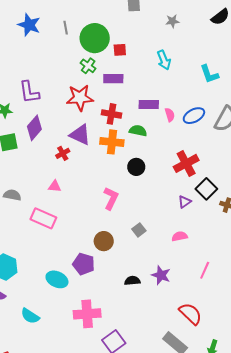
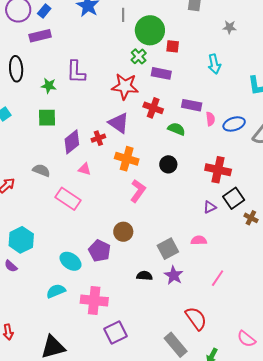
purple diamond: (34, 128) -> (72, 142), moved
orange cross: (112, 142) -> (127, 159), moved
red cross: (186, 163) -> (218, 170), turned 30
gray square: (139, 230) -> (168, 249), moved, size x1.5
cyan semicircle: (30, 316) -> (56, 291), moved, turned 114

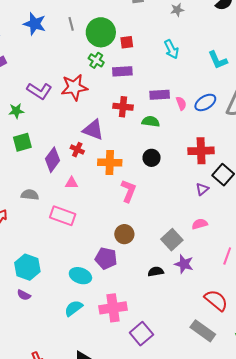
purple L-shape: (76, 72) -> (39, 91), turned -45
red star: (125, 86) -> (74, 87), moved
red cross: (98, 138) -> (77, 150), turned -32

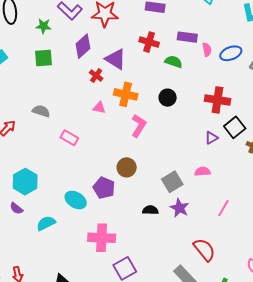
purple diamond: (53, 160) -> (83, 46), moved
pink triangle: (71, 183) -> (99, 108), moved
pink rectangle: (63, 216) -> (69, 138), size x0.7
cyan semicircle: (74, 308) -> (46, 223), moved

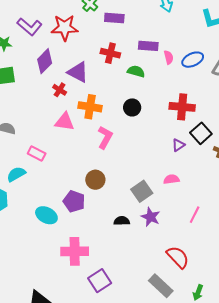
pink triangle: (99, 108) -> (65, 122), size x1.5
cyan semicircle: (46, 223) -> (16, 174), moved

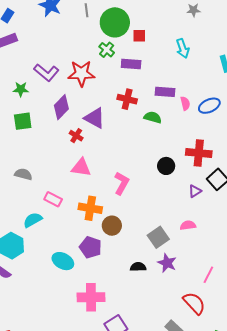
orange cross: (90, 107) -> (90, 208), moved
black circle: (132, 107) -> (166, 166), moved
pink line: (195, 215) -> (208, 275), moved

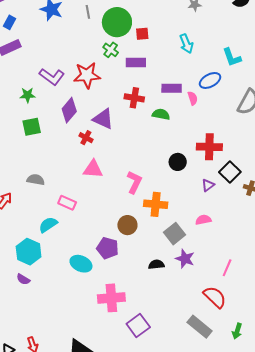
blue ellipse: (209, 106) -> (210, 80), moved
orange cross: (90, 208) -> (156, 204), moved

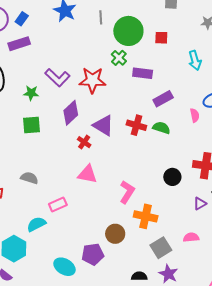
red square: (142, 34) -> (161, 38), moved
purple rectangle: (172, 88) -> (163, 99), moved, turned -36
red cross: (134, 98) -> (136, 125), moved
pink rectangle: (67, 203) -> (58, 205), turned -54
purple pentagon: (108, 248) -> (93, 254), turned -30

